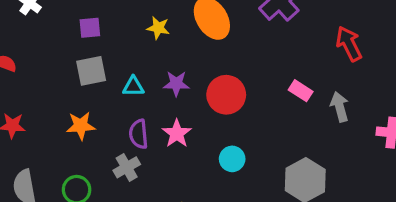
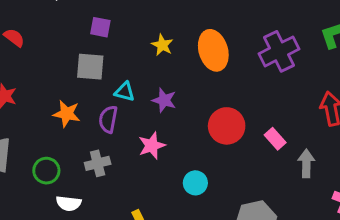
red circle: (226, 95) -> (227, 126), moved
purple semicircle: (139, 134) -> (108, 119), moved

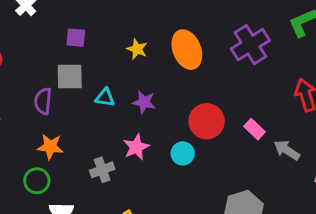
orange star: (67, 114) -> (50, 147), moved
purple semicircle: (108, 119) -> (43, 101), moved
gray cross: (98, 163) -> (102, 170), moved
gray arrow: (306, 163) -> (287, 150), turned -52
cyan circle: (195, 183) -> (183, 153), moved

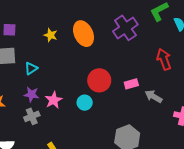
cyan triangle: (105, 98) -> (31, 68), turned -40
purple star: (144, 102) -> (31, 94), moved
pink rectangle: (255, 129) -> (131, 84), turned -56

